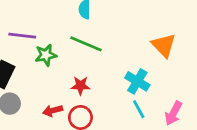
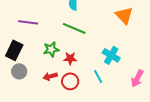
orange triangle: (164, 45) -> (124, 15), moved
green star: (46, 55) -> (51, 49), moved
cyan line: (139, 109) -> (98, 76), moved

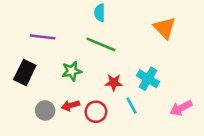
red star: (70, 58) -> (114, 83), moved
gray circle: (19, 71) -> (45, 110), moved
pink arrow: (137, 78) -> (181, 108), turned 36

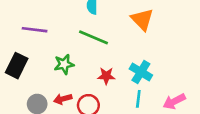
orange triangle: (164, 28) -> (142, 19), moved
cyan line: (131, 105) -> (138, 99), moved, turned 36

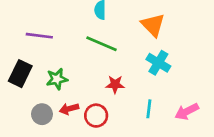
green star: (64, 64) -> (57, 79), moved
cyan cross: (141, 72) -> (158, 63), moved

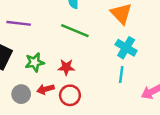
red star: (115, 84) -> (66, 67), moved
cyan line: (149, 109) -> (121, 75), moved

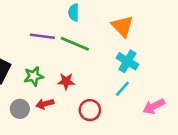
purple line: (19, 23) -> (42, 36), moved
cyan line: (121, 75) -> (122, 89), turned 35
red circle: (70, 95) -> (90, 110), moved

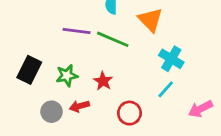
orange triangle: (122, 26) -> (150, 20), moved
red star: (66, 81) -> (103, 81), turned 30

